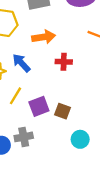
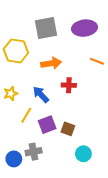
blue arrow: (21, 63) -> (41, 95), moved

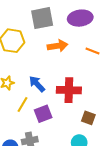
orange arrow: (51, 63) -> (58, 46), moved
red cross: (69, 85) -> (69, 90), moved, size x1.6
brown square: (68, 129) -> (88, 118), moved

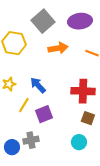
gray square: (42, 18) -> (43, 21), turned -30
red cross: (69, 90) -> (83, 91), moved

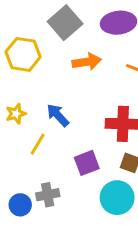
purple square: (44, 114) -> (87, 163), moved
cyan circle: (79, 142) -> (117, 198), size x1.5

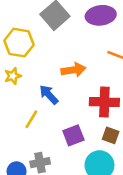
orange arrow: (87, 62) -> (73, 70), moved
yellow star: (16, 114) -> (13, 76), moved

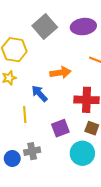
yellow line: (31, 119) -> (25, 115), turned -35

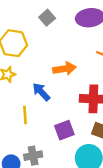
gray square: (45, 27) -> (47, 18), size x0.6

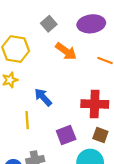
orange arrow: (64, 69) -> (66, 51), moved, turned 45

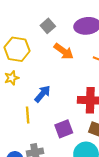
blue arrow: (43, 97) -> (42, 94), turned 84

